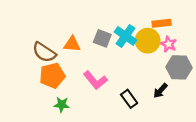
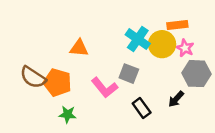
gray square: (102, 38) -> (129, 74), moved
brown semicircle: (44, 52) -> (33, 77), moved
orange pentagon: (52, 76) -> (57, 82), turned 30

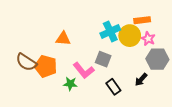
cyan cross: (138, 39) -> (110, 31), turned 30
green star: (68, 114) -> (70, 84), moved

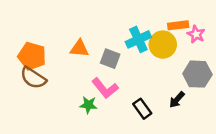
pink star: (148, 39) -> (196, 34), moved
gray square: (103, 59) -> (110, 59), moved
orange pentagon: (46, 66) -> (32, 56), moved

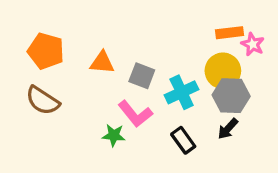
cyan cross: (138, 39) -> (182, 92), moved
yellow circle: (163, 45) -> (223, 71), moved
orange pentagon: (32, 56) -> (46, 51), moved
gray hexagon: (197, 74) -> (231, 96), moved

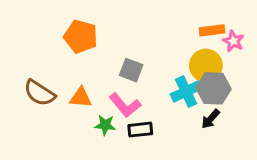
orange pentagon: (46, 51) -> (81, 36), moved
orange triangle: (102, 63) -> (81, 98), moved
cyan cross: (182, 92) -> (186, 91), moved
black rectangle: (183, 140) -> (140, 130), moved, turned -60

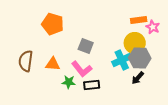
brown semicircle: (40, 93) -> (26, 61), turned 65

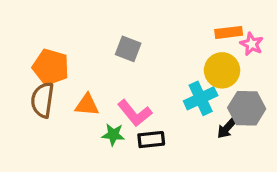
orange pentagon: (53, 24) -> (51, 67), moved
gray square: (86, 46) -> (128, 49), moved
gray hexagon: (140, 58) -> (247, 108), moved

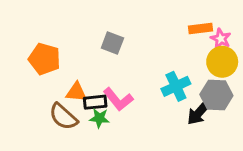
yellow circle: (222, 70) -> (222, 62), moved
brown semicircle: (42, 100) -> (63, 117), moved, turned -56
black arrow: (227, 128) -> (199, 112), size x1.4
black rectangle: (151, 140) -> (95, 102), moved

